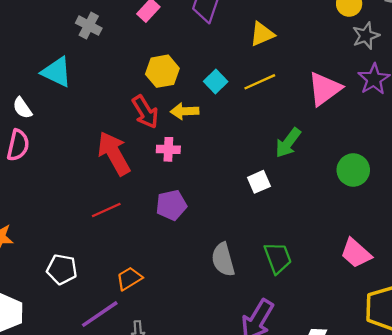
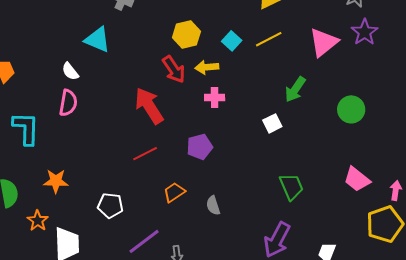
pink cross: (168, 149) -> (215, 97), moved
gray semicircle: (223, 260) -> (213, 206), moved, size x0.7
orange trapezoid: (129, 279) -> (174, 192), moved

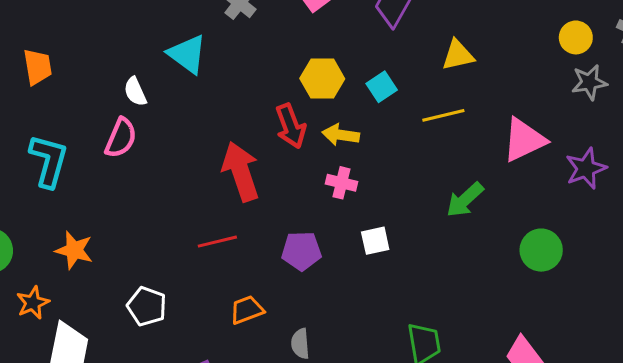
purple star: (365, 32) -> (586, 168), moved
cyan square: (232, 41) -> (382, 87), moved
white square: (272, 123) -> (375, 241), moved

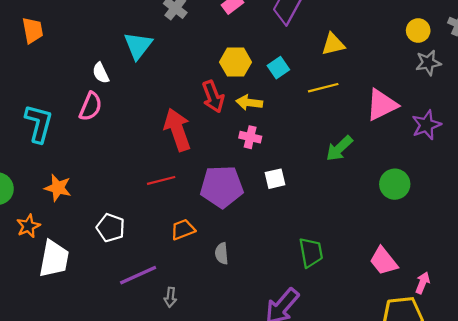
cyan triangle: (187, 54) -> (138, 46), turned 32
orange trapezoid: (38, 67) -> (33, 30), moved
purple pentagon: (301, 251) -> (222, 187), size x1.5

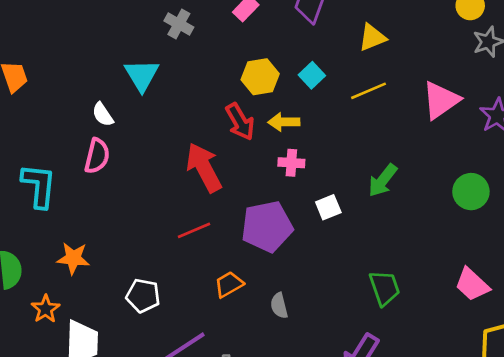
green arrow: (339, 148) -> (383, 180), moved

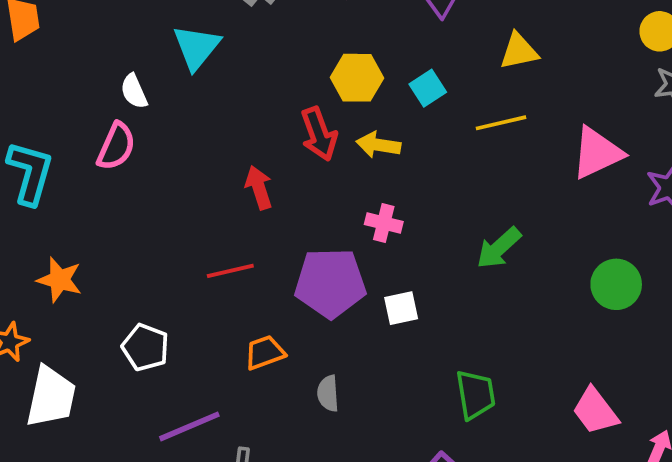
pink cross: (291, 163) -> (384, 223), moved
red arrow: (204, 167) -> (259, 188), size x0.6
white square: (328, 207) -> (401, 308), moved

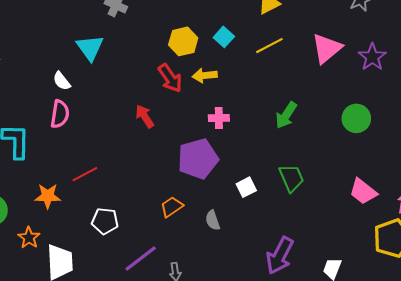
red line: (230, 271) -> (85, 174), moved
white square: (401, 308) -> (246, 187), moved
green trapezoid: (475, 395) -> (291, 178), moved

